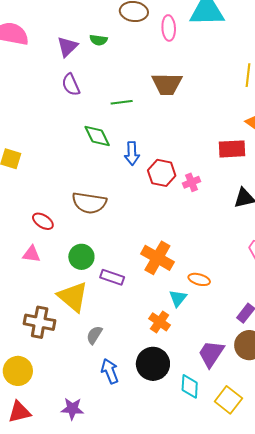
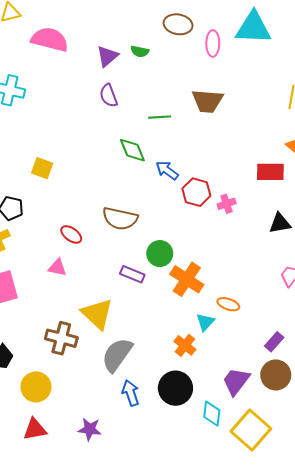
blue arrow: (132, 153) -> (167, 170), turned 125
green circle: (81, 257) -> (160, 254), moved
purple rectangle: (112, 277) -> (132, 274), moved
gray semicircle: (94, 335) -> (117, 355), size x1.8
yellow square: (228, 400) -> (251, 430), size x1.4

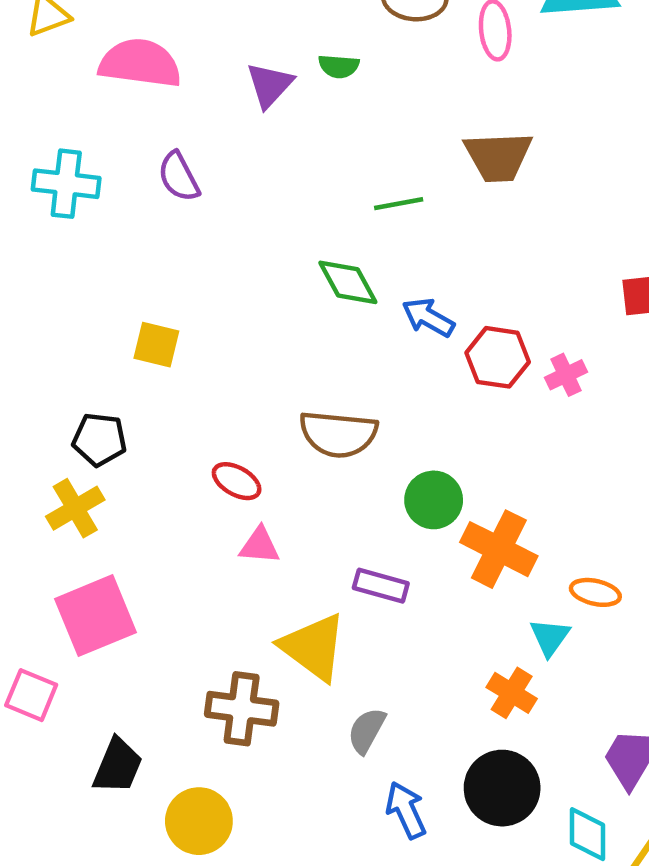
purple semicircle: (109, 96) -> (179, 177), moved
pink triangle: (57, 268) -> (260, 546), moved
purple rectangle: (132, 274) -> (381, 586), moved
gray semicircle: (117, 355) -> (367, 731), size x0.6

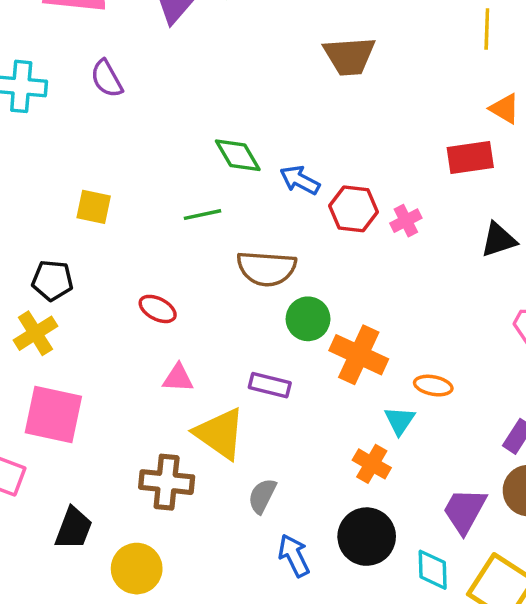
green line: (399, 204) -> (202, 215), moved
brown semicircle: (338, 434) -> (267, 268), moved
pink triangle: (260, 546) -> (178, 378), moved
pink square: (96, 616) -> (53, 415), turned 36

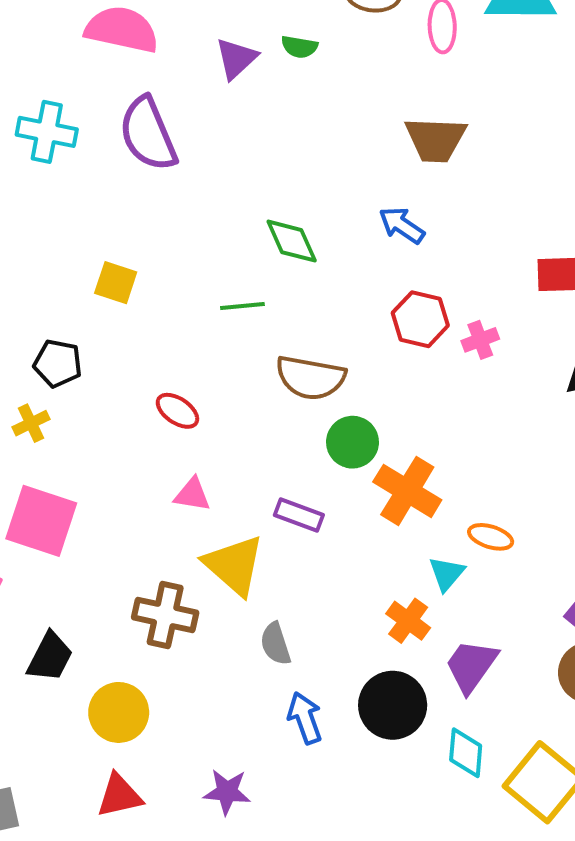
purple semicircle: (107, 79) -> (148, 134), size x1.6
blue arrow: (300, 180) -> (402, 225), moved
yellow cross: (35, 333) -> (31, 423), size x0.7
gray semicircle: (262, 496) -> (275, 644), turned -51
purple trapezoid: (465, 511) -> (471, 666), moved

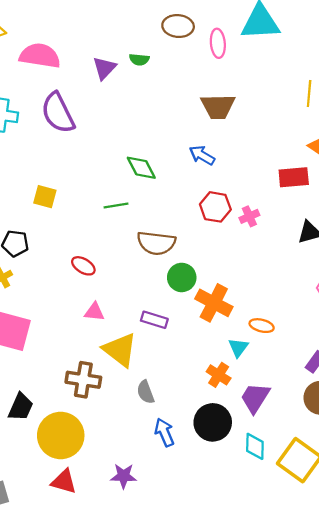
yellow circle: (119, 712) -> (61, 435), size x1.4
red triangle: (119, 796) -> (64, 482), turned 32

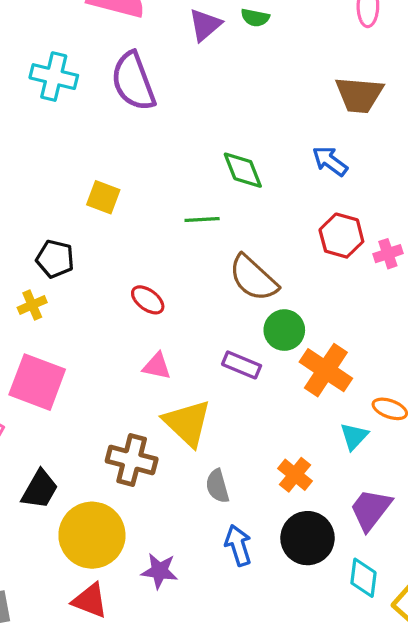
brown semicircle: (156, 243) -> (253, 278), turned 30
purple rectangle: (154, 320) -> (242, 365), moved
orange cross: (219, 375) -> (295, 475), moved
purple star: (124, 476) -> (159, 571), moved

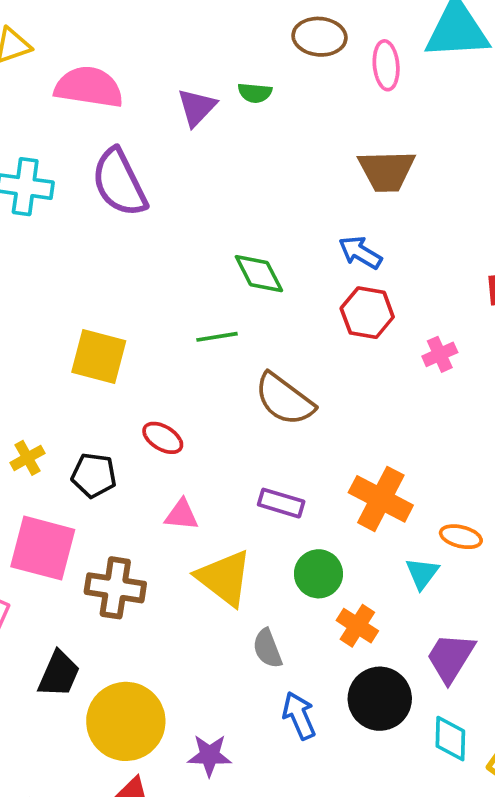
yellow square: (103, 197) -> (99, 356), moved, size x1.4
red hexagon: (341, 236) -> (367, 313), moved
black pentagon: (55, 259) -> (94, 475), moved
green circle: (284, 330) -> (318, 574), moved
brown cross: (132, 460) -> (115, 588), moved

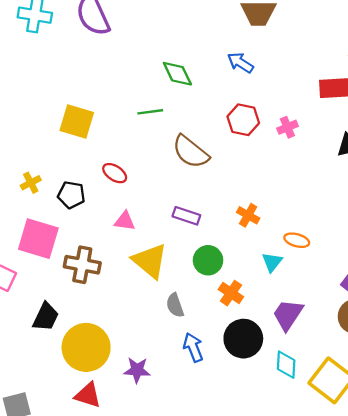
red hexagon: (367, 313) -> (243, 120), moved
orange cross: (381, 499) -> (248, 215), size x0.6

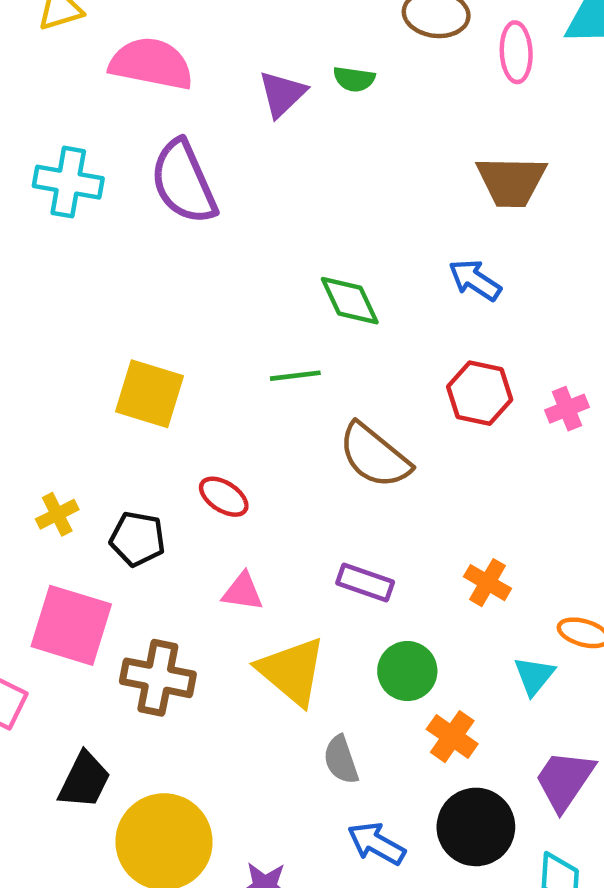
blue arrow: (193, 347) -> (376, 844), turned -40

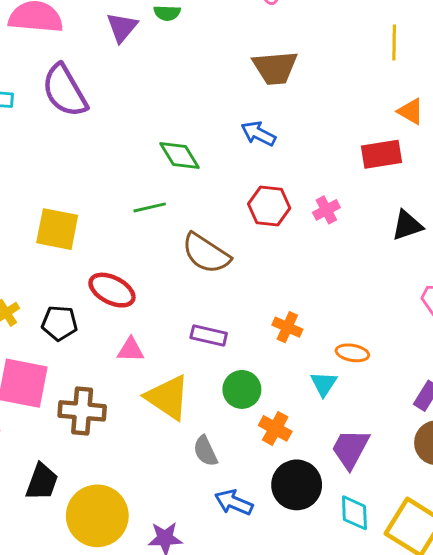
red ellipse: (224, 497) -> (112, 290), size x1.4

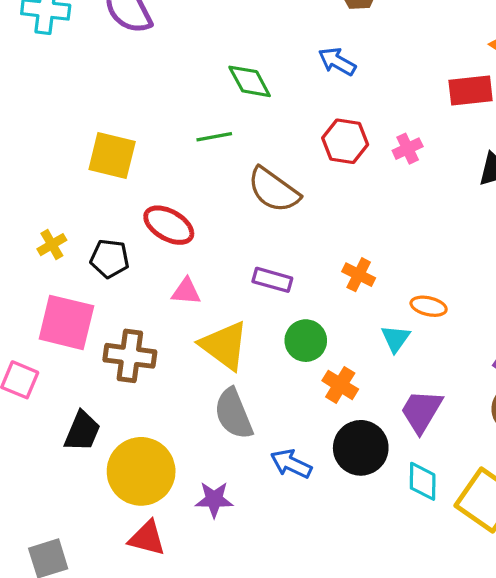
gray semicircle: (205, 451) -> (234, 414), moved, size x1.5

